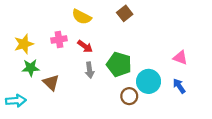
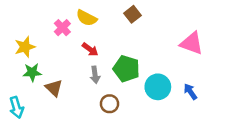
pink cross: (59, 39) -> (62, 28), moved, turned -35
pink triangle: (180, 58) -> (192, 43), moved, size x1.5
brown circle: (129, 96) -> (109, 104), moved
cyan arrow: (16, 101) -> (16, 107), turned 78

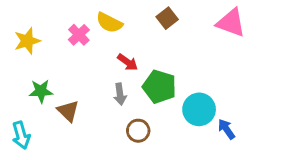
pink triangle: (192, 43) -> (231, 23), moved
yellow star: (25, 47) -> (27, 41), moved
red arrow: (90, 49) -> (128, 62), moved
blue arrow: (190, 92) -> (226, 129), moved

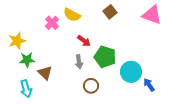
yellow star: (27, 41) -> (17, 41), moved
cyan arrow: (21, 135) -> (26, 89), moved

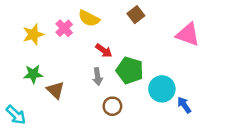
pink triangle: (152, 15) -> (188, 34), moved
yellow star: (17, 41) -> (33, 34), moved
cyan arrow: (26, 89) -> (16, 115), moved, turned -30

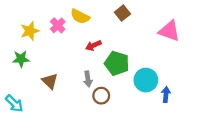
red arrow: (104, 51) -> (93, 45), turned 120
green star: (33, 74) -> (21, 59), moved
gray arrow: (98, 77) -> (88, 79), moved
blue arrow: (184, 105) -> (166, 95), turned 40

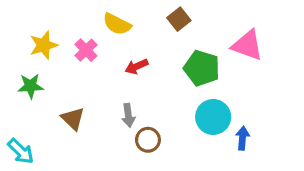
pink cross: (58, 25) -> (86, 50), moved
green pentagon: (117, 63) -> (202, 68), moved

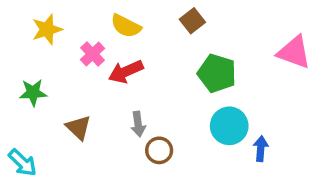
yellow star: (44, 45) -> (47, 29), moved
pink triangle: (247, 45) -> (294, 52), moved
red arrow: (137, 66) -> (126, 72), moved, size x1.4

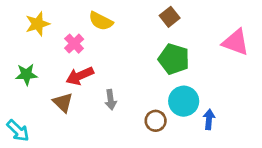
brown square: (192, 21) -> (170, 17), moved
red arrow: (126, 72) -> (80, 76), moved
brown circle: (159, 150) -> (156, 121), moved

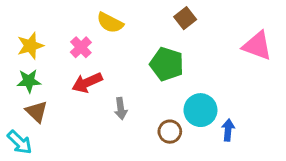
yellow star: (38, 24) -> (30, 46), moved
green pentagon: (174, 59) -> (167, 64), moved
brown triangle: (63, 103) -> (36, 112), moved

